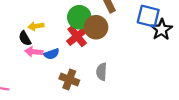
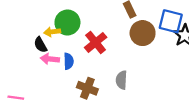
green circle: (79, 17) -> (67, 22), moved
brown circle: (96, 27) -> (143, 33), moved
blue semicircle: (52, 54) -> (69, 61), turned -72

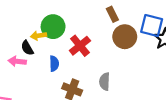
pink arrow: (50, 59) -> (17, 61), moved

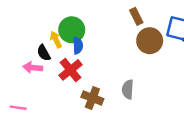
yellow arrow: (38, 36) -> (56, 40), turned 72
red cross: (80, 46) -> (70, 70), moved
blue semicircle: (54, 64) -> (78, 46), moved

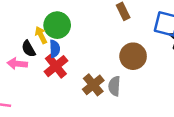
brown circle: (150, 41) -> (133, 56), moved
blue semicircle: (78, 46) -> (55, 49), moved
brown cross: (92, 98) -> (93, 85), moved, turned 30

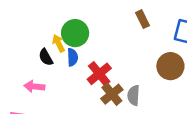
brown circle: (133, 56) -> (170, 66), moved
pink arrow: (17, 64) -> (34, 86), moved
red cross: (56, 66) -> (99, 74), moved

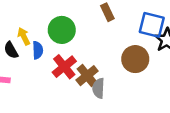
green circle: (75, 33) -> (62, 30), moved
brown cross: (112, 94) -> (87, 76), moved

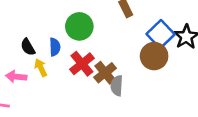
blue square: (152, 25) -> (161, 34), moved, turned 32
yellow arrow: (24, 36) -> (41, 68), moved

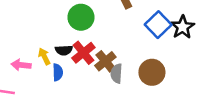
black semicircle: (28, 47) -> (64, 50), moved, turned -63
blue semicircle: (55, 47) -> (58, 72), moved
brown circle: (154, 56) -> (152, 72), moved

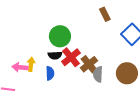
green circle: (81, 17) -> (60, 36), moved
yellow arrow: (44, 56) -> (31, 64), moved, turned 32

